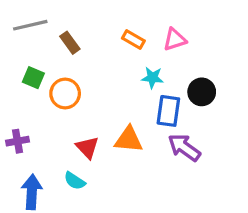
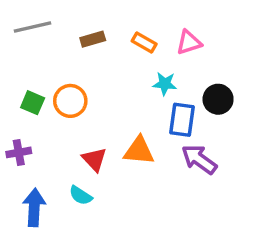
brown rectangle: (70, 43) -> (93, 39), moved, turned -70
green square: (33, 78) -> (33, 103), moved

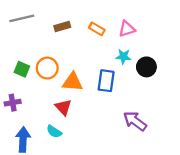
cyan star: (165, 84) -> (123, 57), moved
blue rectangle: (182, 120) -> (106, 81), moved
orange triangle: (139, 151) -> (73, 82), moved
purple arrow: (199, 159) -> (135, 121), moved

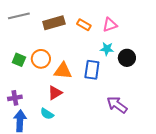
brown rectangle: (62, 27) -> (54, 23), size x1.5
purple cross: (13, 103) -> (15, 98), moved
red triangle: (63, 107) -> (55, 93), turned 42

